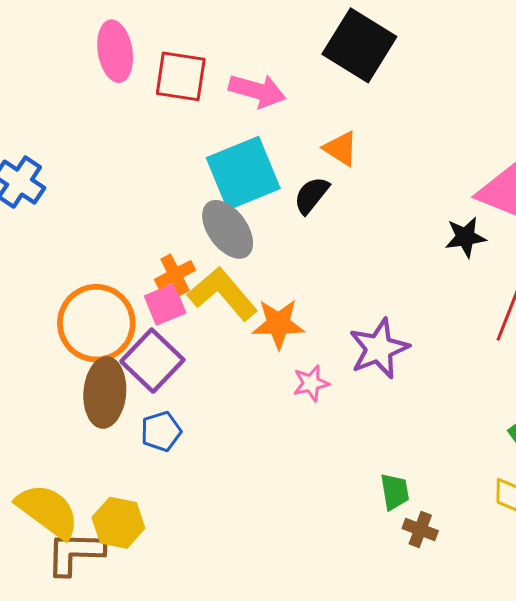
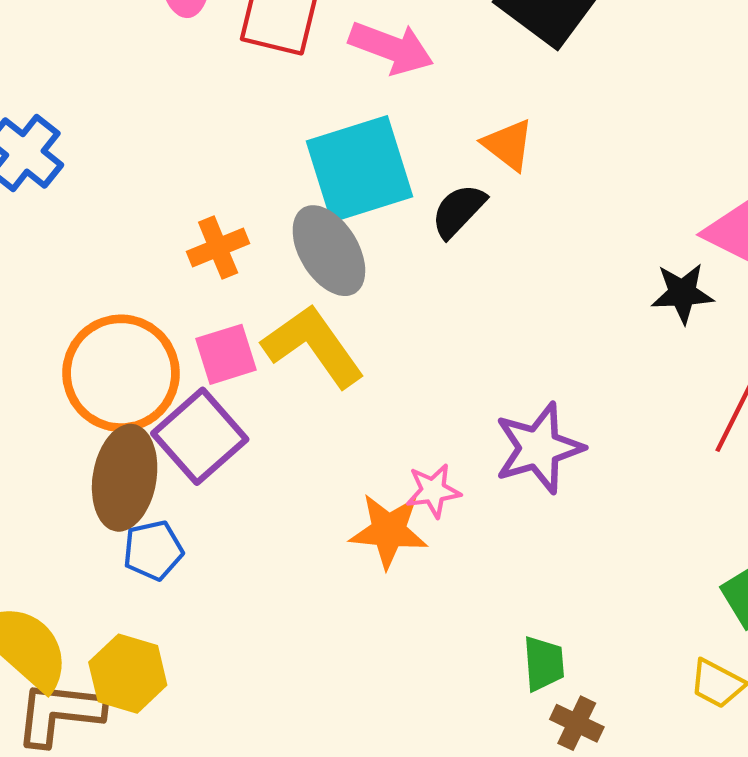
orange cross: (175, 275) -> (218, 248), moved
orange star: (278, 324) -> (389, 531), moved
blue pentagon: (161, 431) -> (153, 550), moved

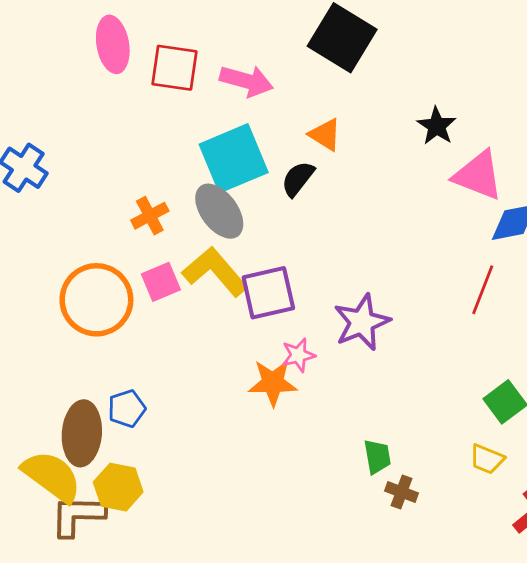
black star: (682, 293) -> (437, 126), moved, turned -30
purple square: (200, 436) -> (268, 293), moved, turned 34
brown ellipse: (125, 478) -> (82, 433), moved

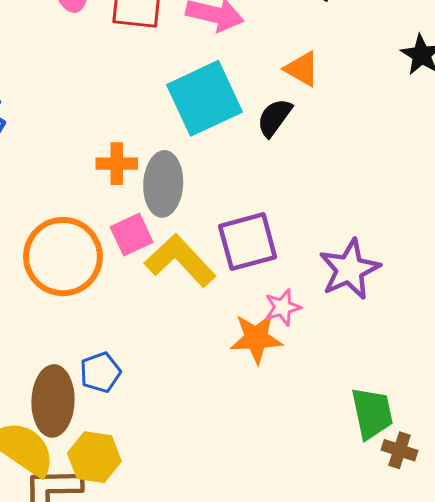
gray ellipse: (219, 211) -> (163, 184), moved, turned 42
orange cross: (150, 216) -> (117, 164), turned 30
yellow L-shape: (215, 272) -> (180, 260), moved
green trapezoid: (377, 457) -> (372, 413), size x1.4

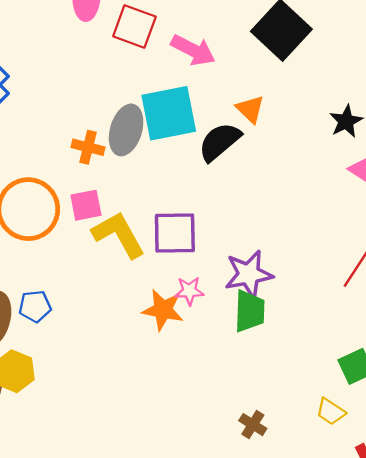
black semicircle: (274, 118) -> (220, 142), size x1.4
gray ellipse: (163, 184) -> (126, 130), moved
green trapezoid: (372, 413) -> (250, 311), moved

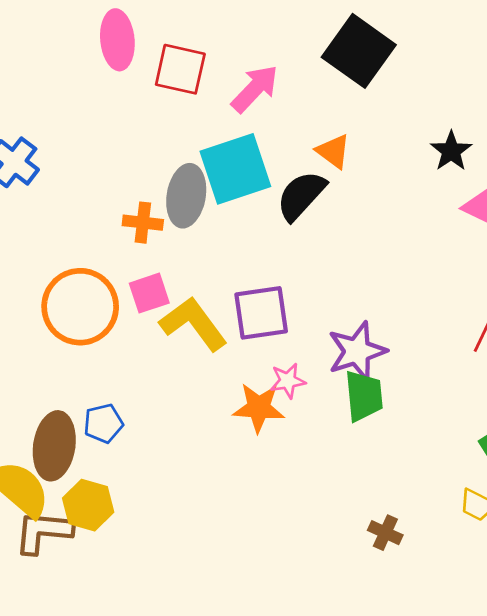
pink arrow: (193, 50) -> (255, 89), turned -66

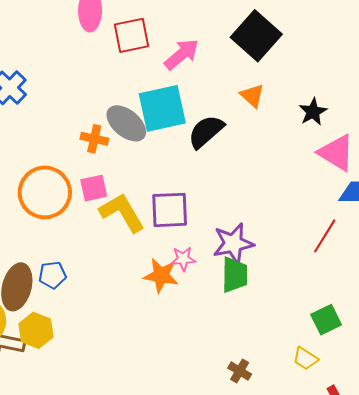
red square: (180, 69) -> (131, 35), turned -30
orange triangle: (333, 151) -> (252, 96), moved
gray ellipse: (186, 196) -> (126, 123), turned -66

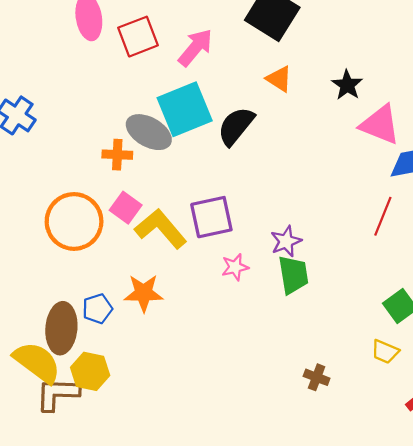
pink square: (94, 188) -> (126, 208), turned -32
purple star: (233, 243) -> (286, 241), size x0.7
orange star: (161, 275) -> (144, 293), moved

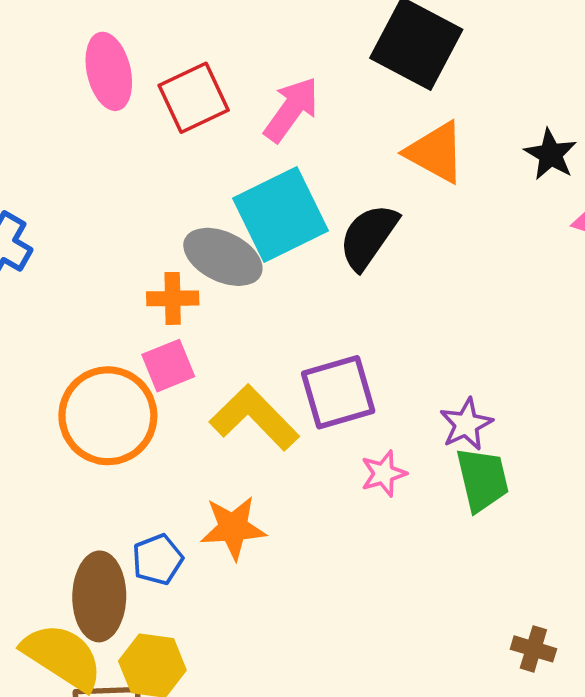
orange triangle: (279, 79) -> (436, 152), size x1.4
pink square: (126, 208) -> (168, 366), moved, turned 36

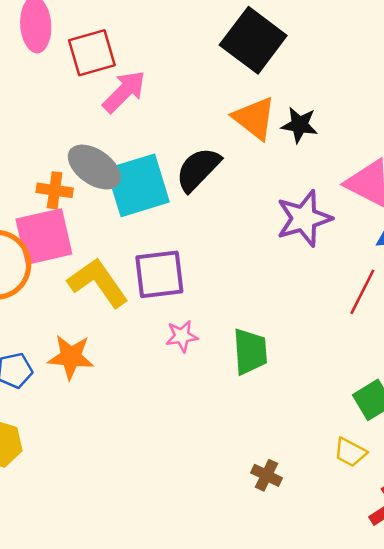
pink arrow: (291, 109) -> (124, 92), moved
black star: (551, 154) -> (299, 125), moved, turned -30
cyan square: (281, 214) -> (138, 185), moved
pink square: (168, 366) -> (44, 237), size x1.6
purple star: (466, 424) -> (304, 218), moved, size x1.5

